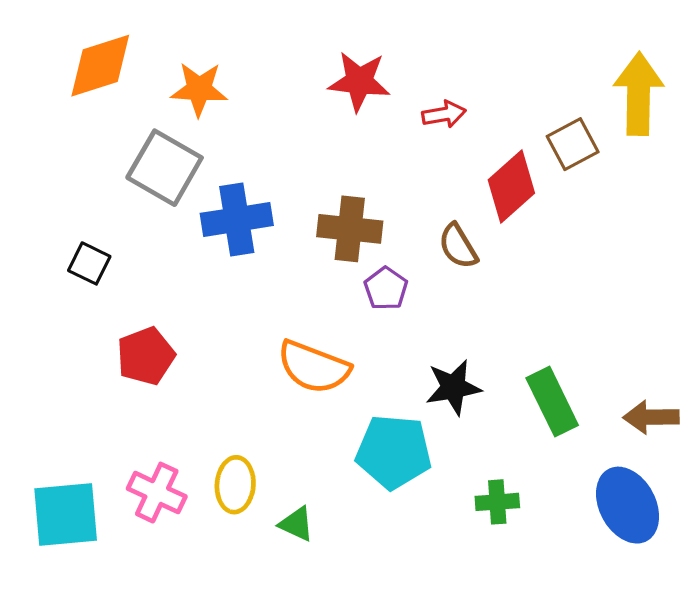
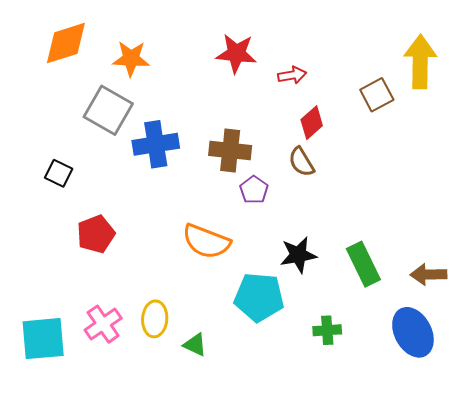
red diamond: (511, 187) -> (312, 123), moved, size x0.7
pink cross: (157, 493) -> (103, 324), turned 30

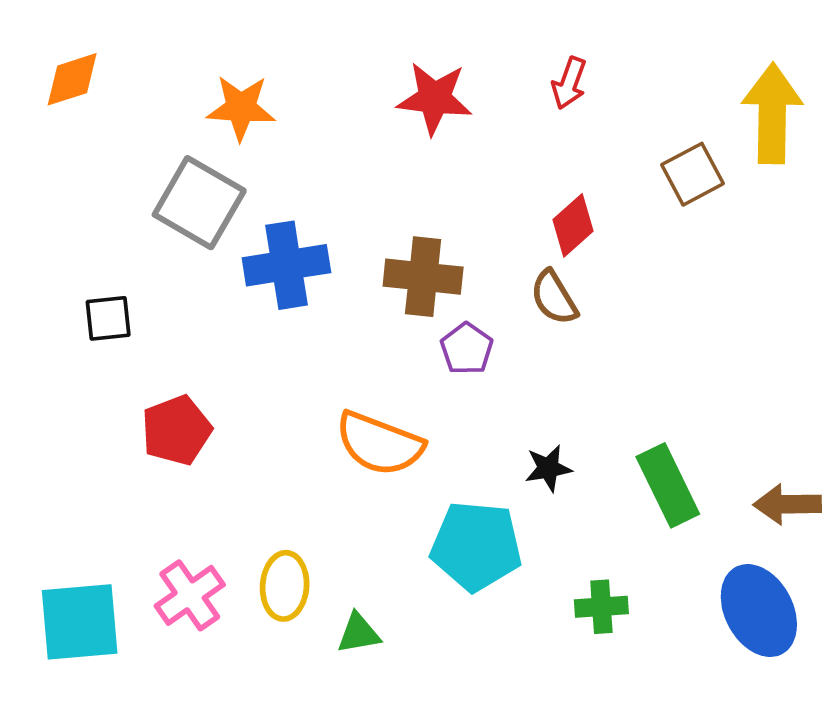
orange diamond: (66, 43) -> (72, 79), moved, size x0.7
red arrow: (292, 75) -> (569, 83), moved, turned 120
black square: (59, 173) -> (108, 318), turned -32
black star: (298, 255) -> (548, 468), size x0.7
green triangle: (195, 345) -> (359, 633), turned -35

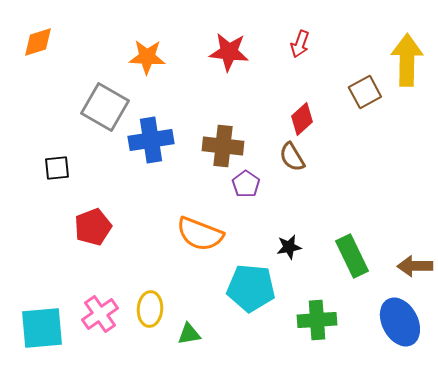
orange star: (241, 108) -> (147, 57), moved
green cross: (601, 607) -> (317, 320), size x1.4

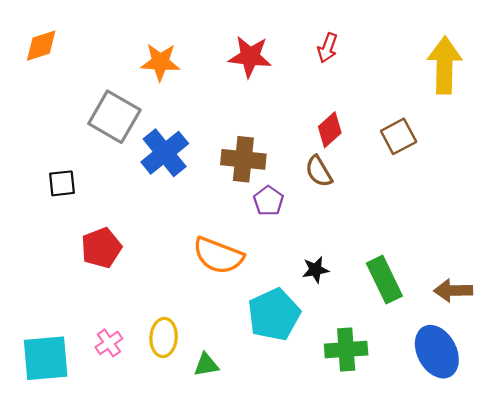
brown square: (365, 92) -> (399, 136), moved
blue cross: (151, 140) -> (165, 153), turned -30
cyan pentagon: (251, 288) -> (274, 315), turned -30
pink cross: (100, 314) -> (109, 343), size x0.7

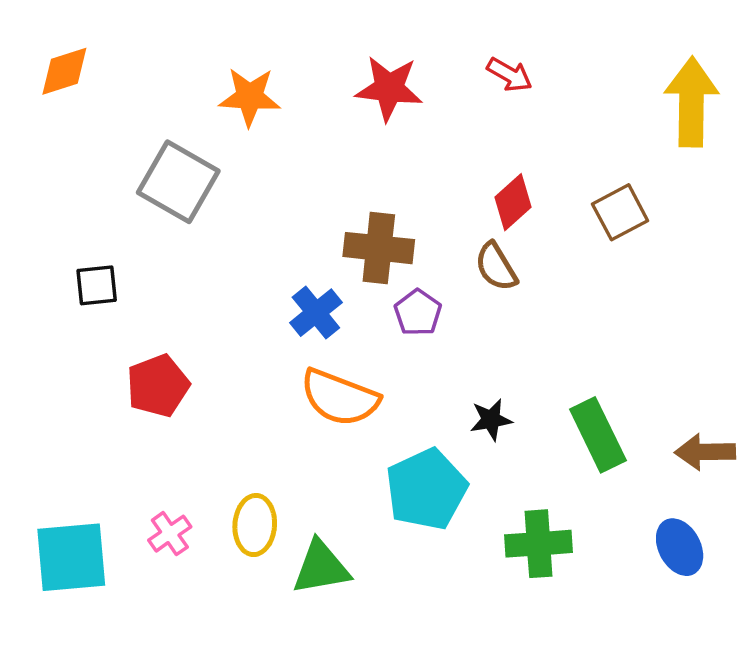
red arrow: (328, 48) -> (510, 75), turned -80
blue cross: (165, 153) -> (316, 313), moved, size x0.7
blue ellipse: (437, 352) -> (680, 547), size x0.7
green triangle: (206, 365) -> (321, 567), size x1.5

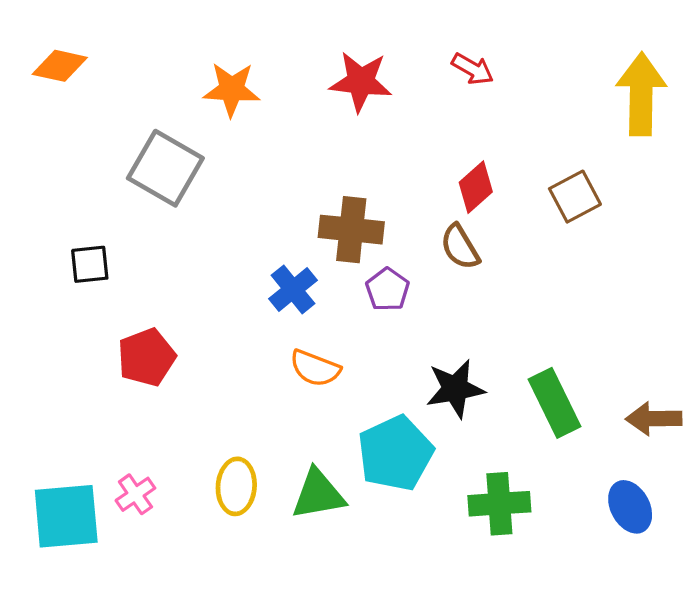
orange diamond: (64, 71) -> (60, 66), turned 30
orange semicircle: (340, 398) -> (315, 368), size x0.7
black star: (491, 420) -> (455, 389), size x1.5
pink cross: (170, 534) -> (135, 494), moved
green triangle: (321, 567) -> (318, 494), moved

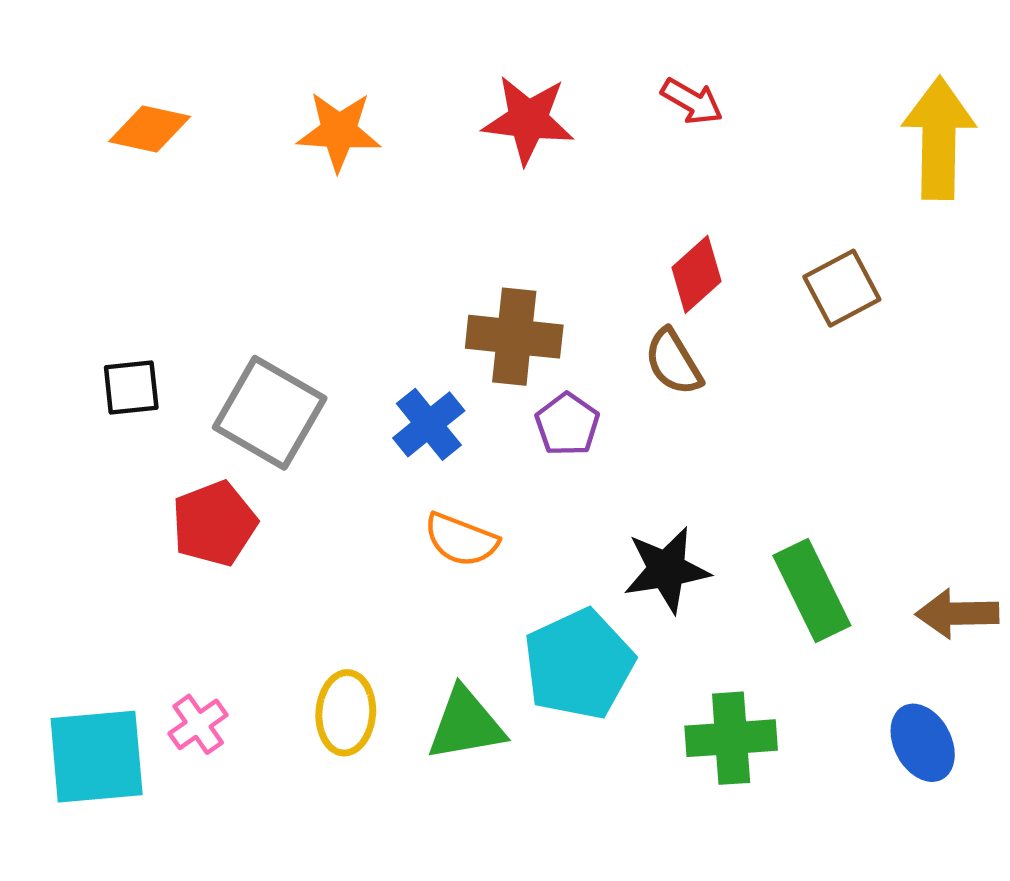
orange diamond: (60, 66) -> (150, 129), moved
gray square: (165, 168) -> (270, 413), moved

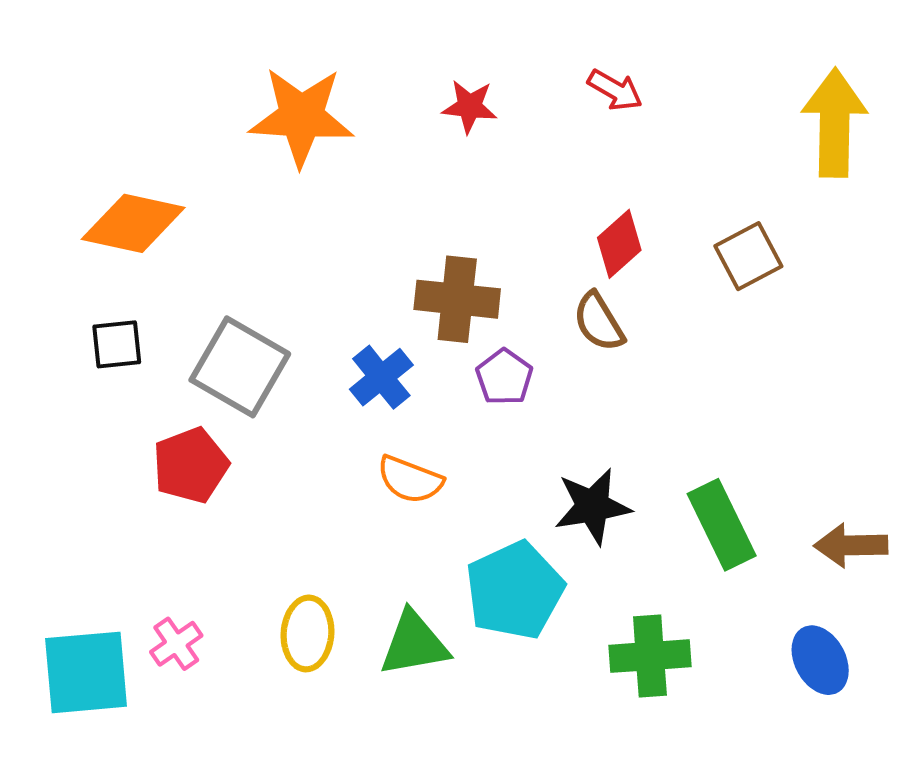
red star: (528, 120) -> (469, 106), size x0.7
orange diamond: (150, 129) -> (133, 223), moved, size x1.4
orange star: (339, 131) -> (301, 117), size x1.4

